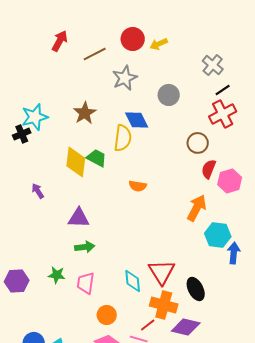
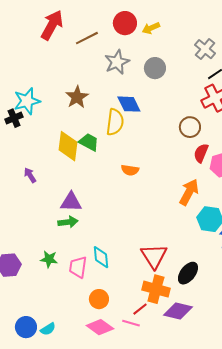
red arrow: (60, 41) -> (52, 25), size x1.4
gray circle: (169, 95) -> (155, 68), moved
green arrow: (85, 247) -> (68, 222), moved
cyan diamond: (133, 281) -> (101, 257), moved
black ellipse: (196, 289) -> (188, 273), turned 65

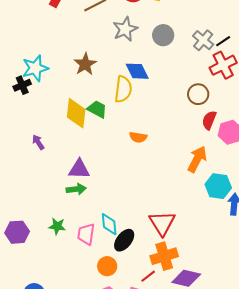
gray cross: (205, 49) -> (203, 40), moved
black ellipse: (188, 273) -> (124, 240), moved
orange cross: (156, 289) -> (164, 256), turned -32

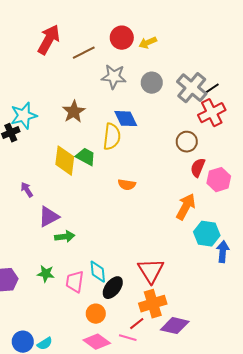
gray star: (125, 29) -> (114, 77), turned 30
gray cross: (203, 40) -> (192, 88), size x1.4
purple triangle: (79, 169) -> (49, 217), moved, turned -30

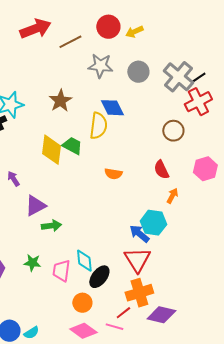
red arrow: (49, 40) -> (35, 29), turned 40
red semicircle: (198, 168) -> (161, 170), moved, turned -48
orange arrow: (186, 207) -> (172, 196), size x0.6
cyan hexagon: (207, 234) -> (153, 223), moved
blue arrow: (223, 252) -> (139, 234), moved, turned -55

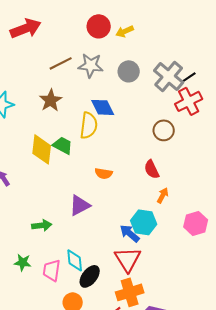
brown line: (70, 42) -> (61, 63), moved
pink hexagon: (205, 169) -> (196, 223), moved
purple triangle: (35, 206) -> (80, 205), moved

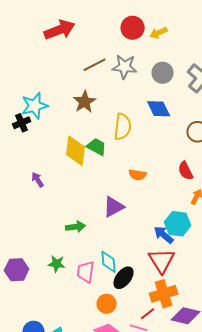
blue diamond: (103, 107) -> (159, 109), moved

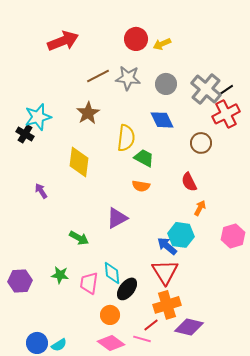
black cross: (22, 123) -> (25, 134), turned -36
green trapezoid: (97, 147) -> (144, 158), moved
green arrow: (76, 227) -> (79, 238), turned 36

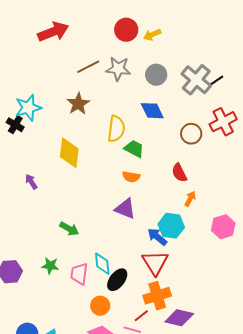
red cross: (226, 114) -> (223, 122), moved
purple triangle: (117, 218) -> (125, 209), moved, turned 50

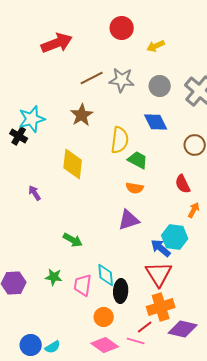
red circle: (126, 30) -> (122, 28), moved
purple triangle: (125, 209) -> (129, 220), turned -40
black ellipse: (117, 280) -> (121, 291), turned -35

